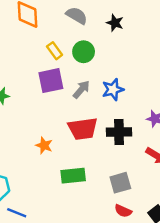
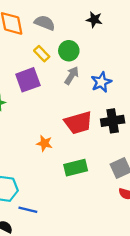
gray semicircle: (77, 16) -> (45, 23), moved
purple square: (51, 81) -> (28, 80), moved
gray arrow: (81, 89) -> (72, 76), moved

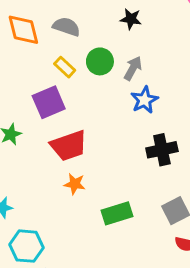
gray arrow: (72, 76) -> (133, 68), moved
red trapezoid: (78, 123) -> (69, 146), moved

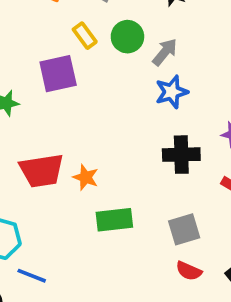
red trapezoid: (69, 146) -> (42, 171), moved
orange star: (75, 184) -> (86, 177), moved

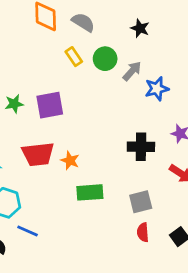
purple square: (58, 74) -> (50, 105), moved
blue star: (172, 92) -> (157, 89), moved
red semicircle: (189, 271) -> (143, 232), turned 60

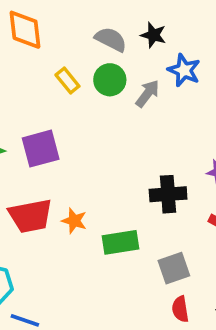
gray semicircle: (83, 22) -> (111, 39), moved
blue star: (157, 89) -> (184, 70), moved, turned -30
green rectangle: (90, 192) -> (121, 242), moved

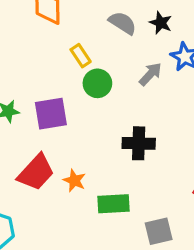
green circle: (110, 80) -> (97, 83), moved
black cross: (168, 194) -> (139, 143), moved
red trapezoid: (30, 216) -> (36, 172), turned -42

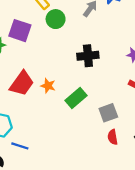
purple square: (51, 114) -> (20, 31), moved, turned 35
green rectangle: (114, 204) -> (76, 98), turned -30

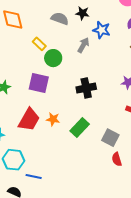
purple square: (20, 31) -> (39, 83), moved
gray square: (108, 113) -> (110, 138), turned -36

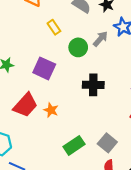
green circle: (53, 58) -> (78, 47), moved
green rectangle: (80, 128) -> (74, 145), moved

